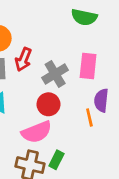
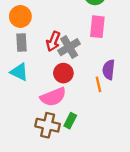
red arrow: (23, 59) -> (53, 41), moved
pink rectangle: (88, 66) -> (97, 27), moved

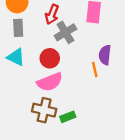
red arrow: (53, 41) -> (52, 14), moved
red circle: (63, 73) -> (50, 58), moved
green rectangle: (70, 121) -> (68, 117), moved, turned 42

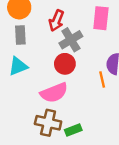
cyan triangle: (16, 57) -> (18, 66), turned -48
red circle: (50, 58) -> (65, 64), moved

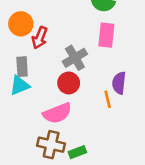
red arrow: (56, 21) -> (40, 38), moved
gray rectangle: (20, 35) -> (22, 67), moved

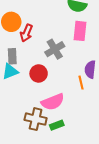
red circle: (69, 83) -> (39, 73), moved
pink semicircle: (57, 113) -> (53, 102), moved

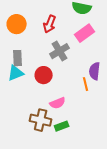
pink rectangle: (80, 31) -> (85, 33), turned 48
red arrow: (26, 33) -> (50, 24), moved
pink semicircle: (53, 102) -> (58, 103), size x0.7

